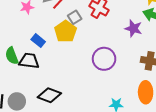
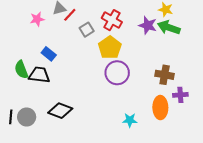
purple star: (133, 28) -> (148, 25), moved
yellow pentagon: (66, 31) -> (110, 47), moved

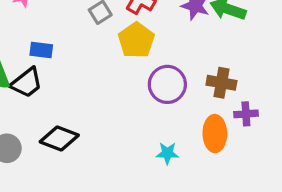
blue rectangle: (49, 54) -> (41, 50), turned -32
purple circle: (117, 73) -> (167, 84), moved
black trapezoid: (39, 75) -> (26, 83), turned 135

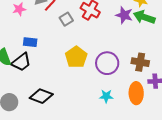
yellow pentagon: (136, 40) -> (76, 57), moved
cyan star: (167, 153) -> (106, 96), moved

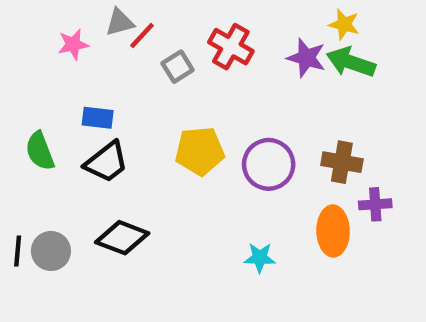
yellow pentagon: (76, 57) -> (200, 151), turned 30
black trapezoid: (21, 62) -> (106, 162), moved
cyan star: (106, 96) -> (260, 258), moved

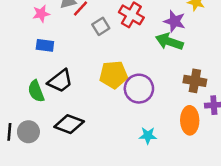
green arrow: (351, 62) -> (169, 42), moved
blue rectangle: (98, 118) -> (45, 45), moved
green semicircle: (40, 151) -> (36, 91), moved
purple circle: (269, 164) -> (139, 89), moved

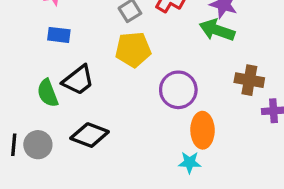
yellow pentagon: (114, 75) -> (133, 49), moved
orange ellipse: (190, 120) -> (203, 130), moved
cyan star: (148, 136) -> (190, 162), moved

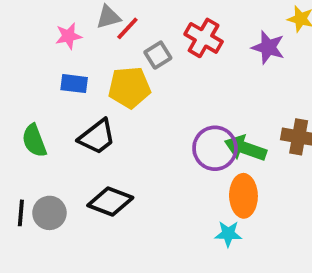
green arrow: (217, 30) -> (245, 148), moved
yellow pentagon: (133, 49) -> (129, 87), moved
green semicircle: (48, 93) -> (34, 141), moved

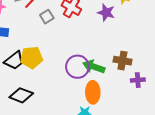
yellow pentagon: (129, 87) -> (31, 58), moved

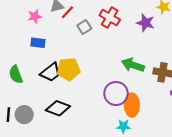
purple circle: (77, 67) -> (116, 93), moved
green arrow: (94, 67) -> (133, 65), moved

